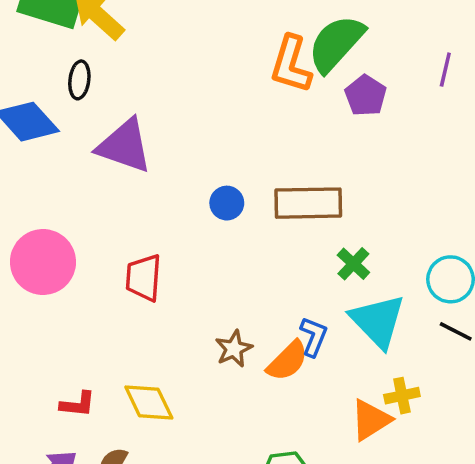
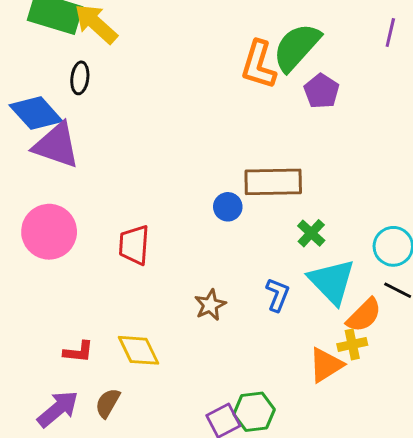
purple line: (445, 70) -> (390, 33), moved
purple triangle: (124, 146) -> (56, 145), moved
blue circle: (227, 203) -> (228, 207), moved
orange semicircle: (287, 361) -> (364, 315), moved

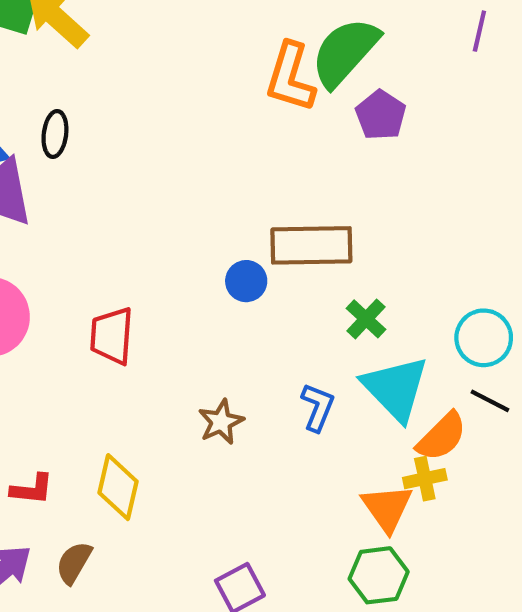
black ellipse: (80, 78) -> (55, 134), moved
yellow diamond: (138, 350) -> (118, 487), turned 39
orange triangle: (326, 365) -> (387, 508), turned -33
green hexagon: (254, 412) -> (379, 575), moved

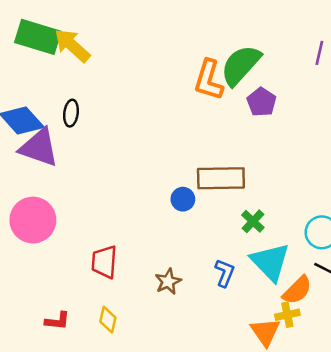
red trapezoid: (112, 336) -> (104, 262), moved
yellow diamond: (118, 487) -> (108, 320), size x0.7

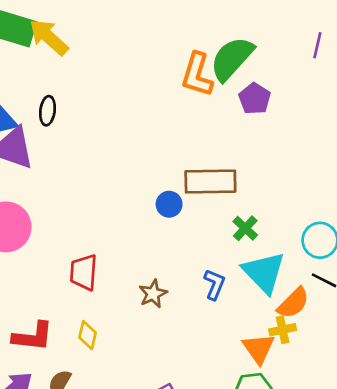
red L-shape: (57, 321) -> (33, 336), size x1.5

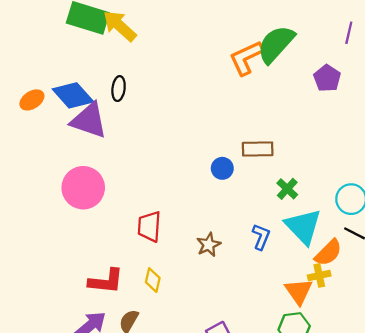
orange L-shape: (197, 75) -> (246, 58), turned 48
purple pentagon: (255, 99) -> (327, 78), moved
brown rectangle: (210, 181) -> (258, 149), size x0.7

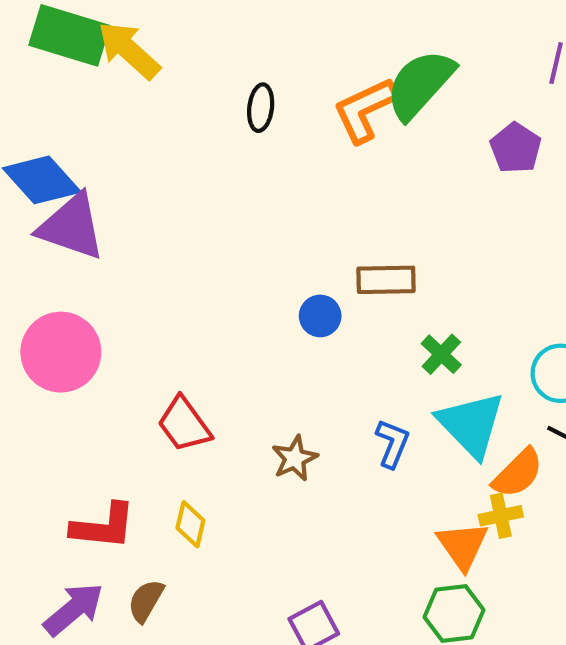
black ellipse: (119, 89) -> (261, 108), moved
red trapezoid: (149, 226) -> (184, 424), turned -40

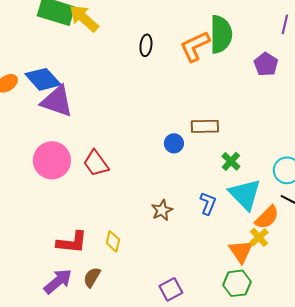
green semicircle: (420, 84) -> (221, 34), turned 138
red trapezoid: (184, 424) -> (96, 163), moved
yellow cross: (501, 516) -> (259, 237), turned -30

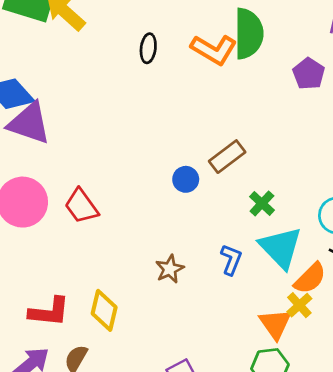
orange L-shape: (195, 46) -> (214, 50), turned -124
brown rectangle: (205, 126) -> (227, 157), turned -36
yellow diamond: (113, 241) -> (104, 310), size x1.4

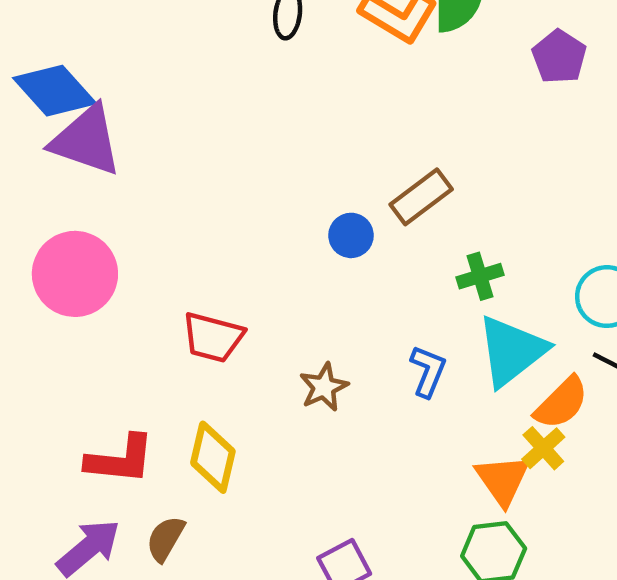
green cross: (262, 203) -> (480, 276), turned 30
red trapezoid: (81, 206) -> (213, 337), moved, turned -39
cyan triangle: (281, 248) -> (512, 351), turned 36

